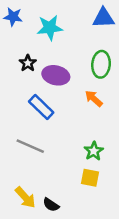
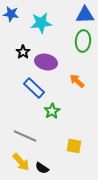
green ellipse: (101, 64) -> (83, 41), moved
gray line: (30, 146) -> (25, 136), moved
green star: (94, 151) -> (52, 111), moved

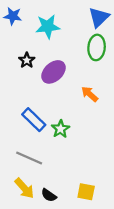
blue triangle: (85, 15) -> (99, 17), turned -42
purple ellipse: (46, 62) -> (54, 72), turned -55
blue rectangle: (34, 88) -> (34, 120), moved
yellow square: (74, 146) -> (86, 192), moved

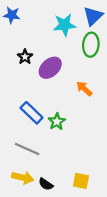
cyan star: (48, 27) -> (64, 25), moved
yellow arrow: (24, 188) -> (23, 178), turned -35

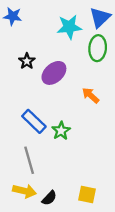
gray line: (27, 149) -> (29, 160), turned 50
black semicircle: (46, 184) -> (49, 198), turned -80

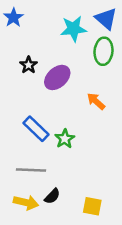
blue star: (13, 16) -> (14, 17), turned 30
blue triangle: (100, 17) -> (106, 19), turned -35
gray line: (29, 160) -> (31, 170), turned -72
black semicircle: (49, 198) -> (52, 196), moved

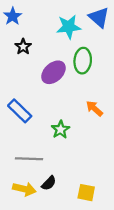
green ellipse: (103, 51) -> (83, 61), moved
black star: (29, 65) -> (23, 47), moved
orange arrow: (96, 101) -> (94, 108), moved
blue rectangle: (36, 129) -> (20, 111), moved

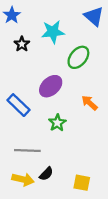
cyan star: (69, 27) -> (53, 32), moved
green ellipse: (83, 61) -> (78, 57), turned 35
purple ellipse: (53, 72) -> (51, 86), moved

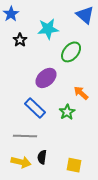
blue rectangle: (18, 105) -> (35, 108), moved
green star: (57, 123) -> (67, 112), moved
black semicircle: (46, 174) -> (42, 157), turned 144

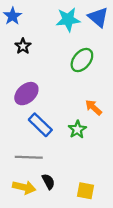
cyan star: (48, 29) -> (68, 20), moved
purple ellipse: (46, 78) -> (26, 94), moved
black semicircle: (42, 157) -> (48, 182), turned 144

